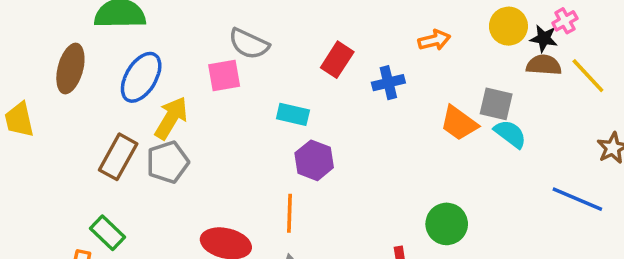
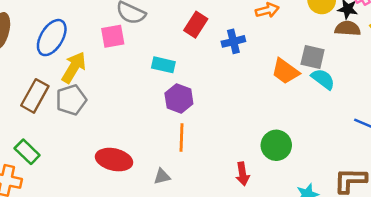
orange line: (289, 213) -> (182, 137), moved

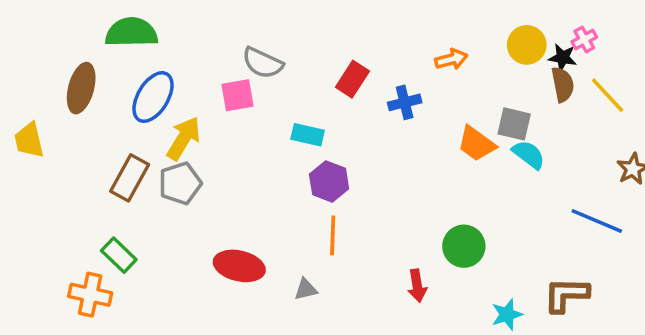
brown semicircle: (348, 28) -> (563, 84), turned 75

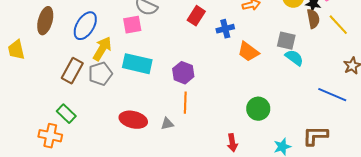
cyan rectangle: (308, 135) -> (137, 64), moved, size x1.6
orange trapezoid: (476, 144) -> (248, 52), moved
red arrow: (417, 286) -> (232, 143), moved
gray triangle: (306, 289) -> (167, 124), moved

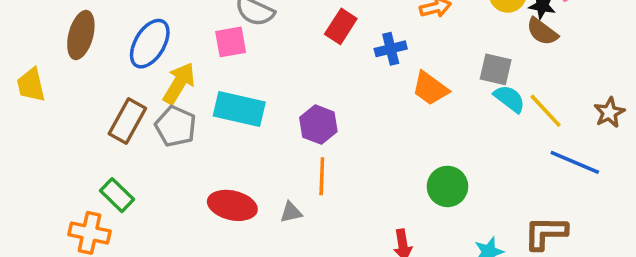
brown semicircle: (313, 19) -> (542, 32), turned 138
yellow line: (338, 25) -> (546, 111), moved
gray pentagon: (100, 74) -> (176, 126), turned -30

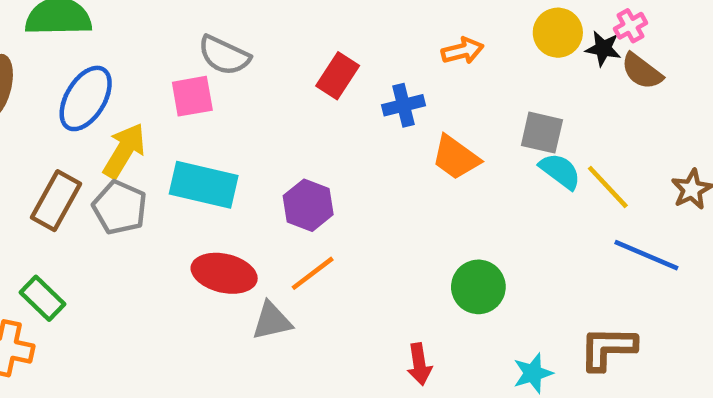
brown semicircle: (542, 32) -> (642, 71), moved
orange line: (322, 176) -> (313, 273), turned 51
red ellipse: (232, 205) -> (224, 273), moved
gray triangle: (291, 212) -> (272, 321), size x1.4

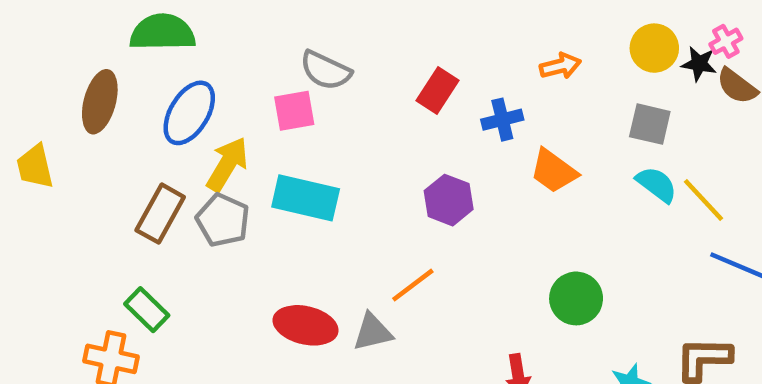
gray square: (542, 133) -> (650, 124), moved
purple hexagon: (308, 205) -> (449, 200), moved
red ellipse: (224, 273) -> (306, 325), moved

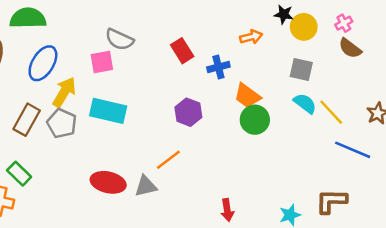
black star: (699, 64) -> (284, 14), moved
red rectangle: (437, 91) -> (182, 51), turned -65
green circle: (576, 298) -> (255, 120), moved

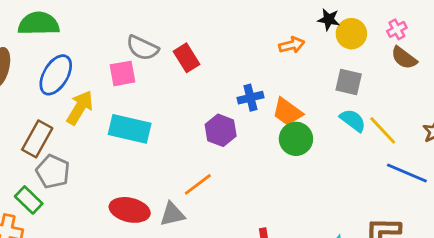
red rectangle: (182, 51) -> (186, 58), moved
blue cross: (218, 67) -> (250, 98), moved
gray pentagon: (62, 123) -> (53, 172), moved

